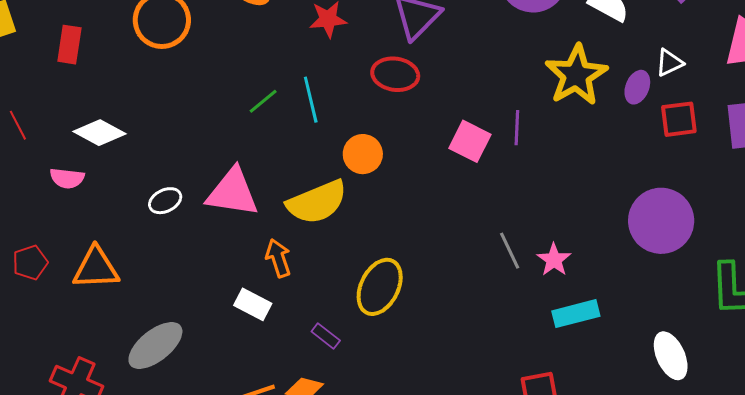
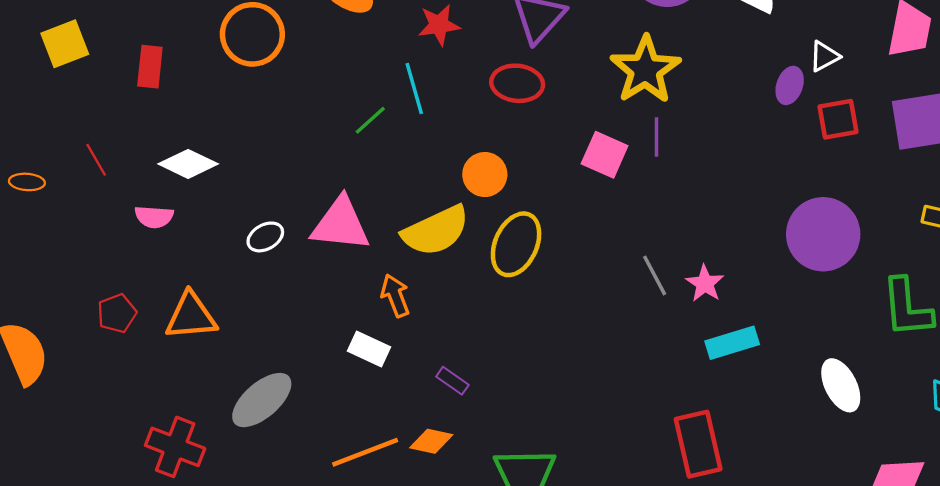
yellow star: (576, 75) -> (645, 70), moved
cyan line: (311, 100) -> (414, 88), moved
yellow ellipse: (380, 287) -> (516, 244), moved

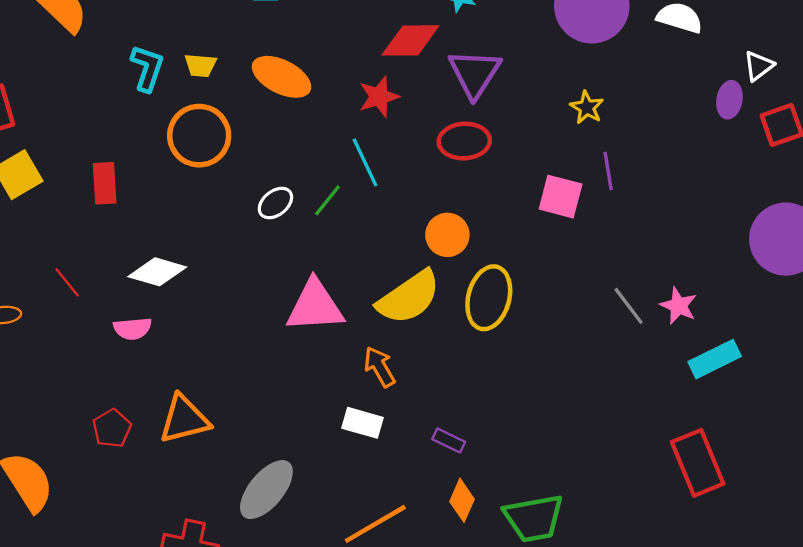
yellow star: (645, 70) -> (587, 107), size x0.5
white ellipse: (265, 237) -> (275, 203), moved
orange diamond: (431, 441) -> (462, 500), moved, turned -69

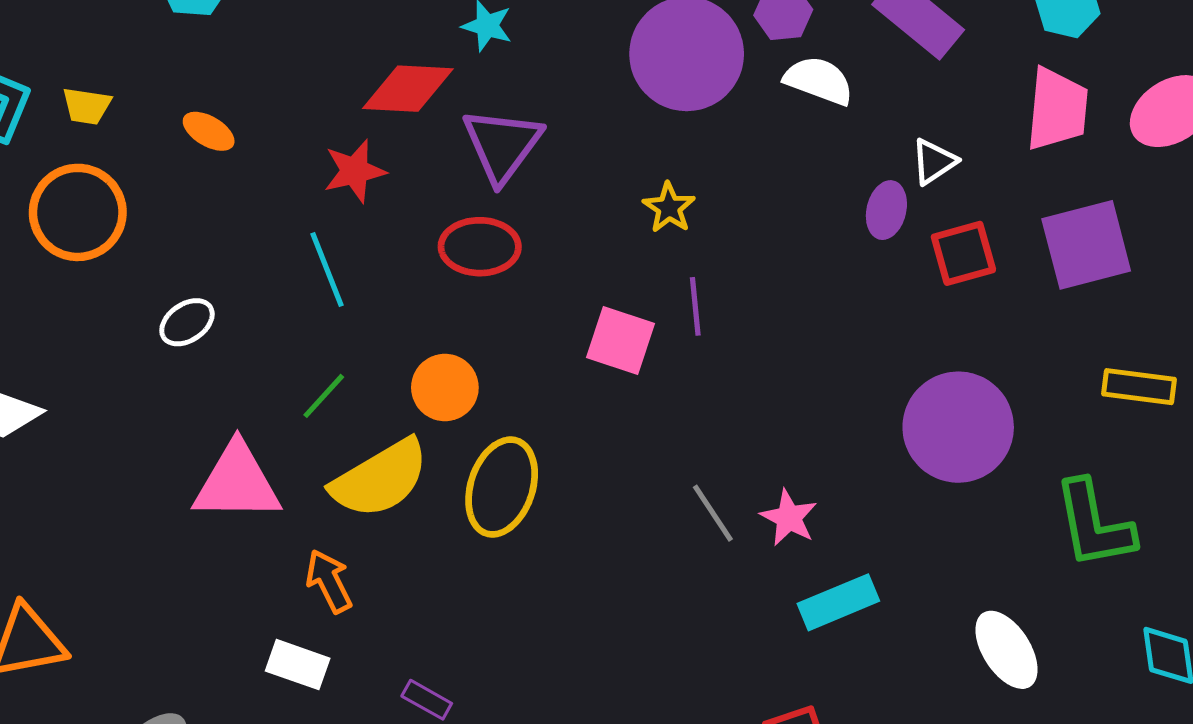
orange ellipse: (282, 77) -> (209, 131), size x0.6
green line: (327, 200) -> (324, 396), moved

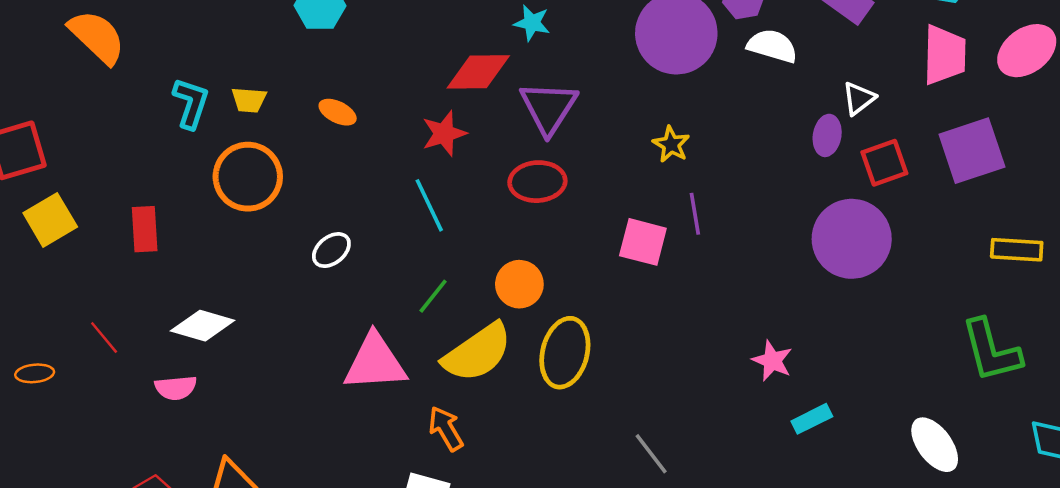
purple circle: (958, 427) -> (852, 239), moved
gray line: (713, 513) -> (651, 454), moved
cyan rectangle: (838, 602) -> (812, 419), size x0.7

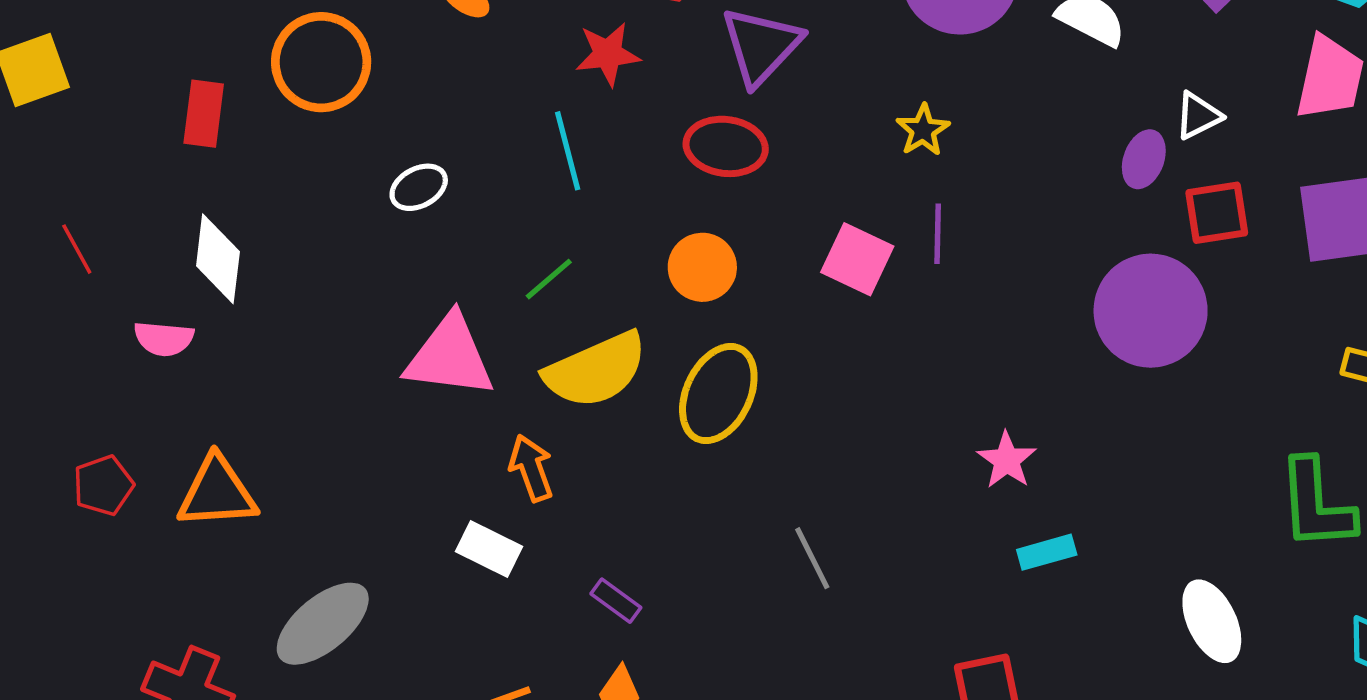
red rectangle: (145, 229) -> (204, 114), moved
orange circle: (519, 284) -> (702, 267), moved
white diamond: (203, 326) -> (218, 259), turned 70

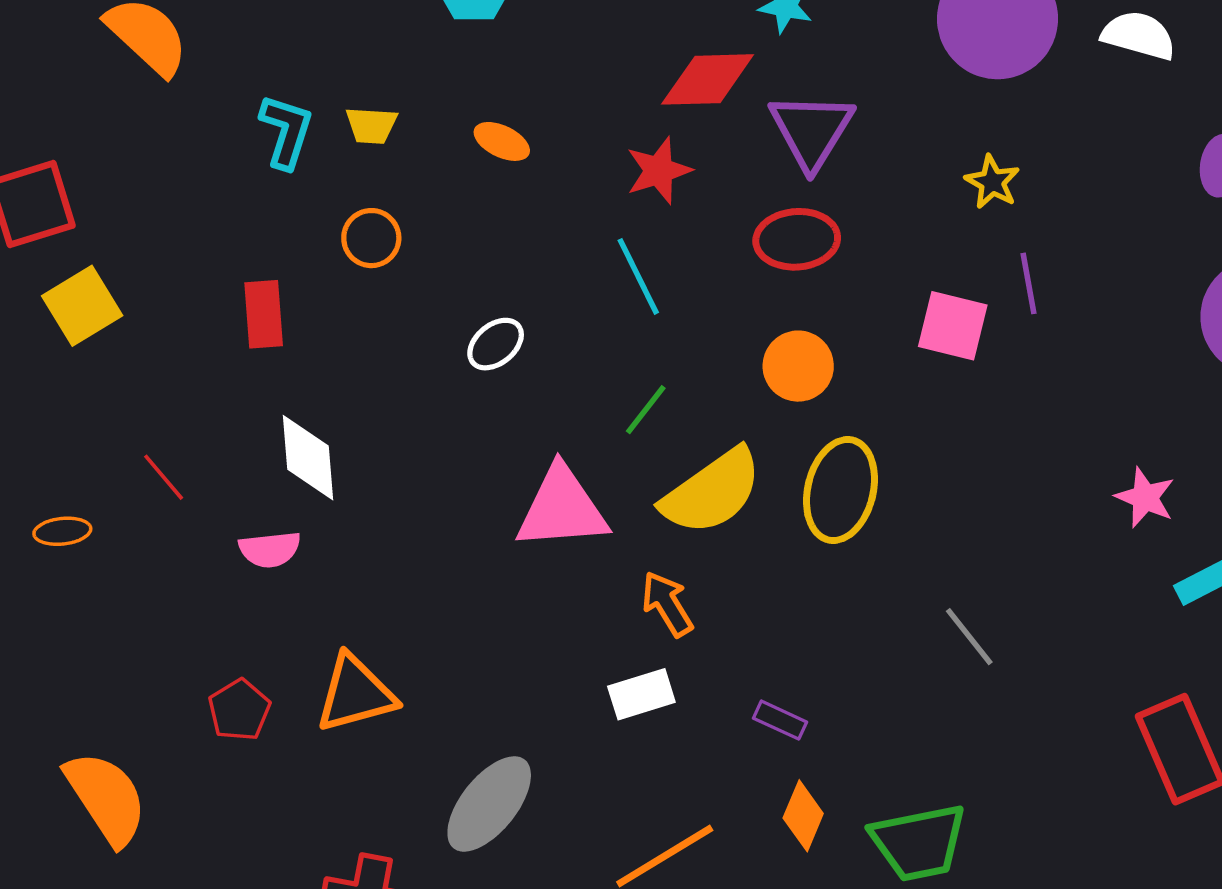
orange circle: (321, 62) -> (371, 238), size x0.6
white rectangle: (489, 549) -> (641, 694), turned -32

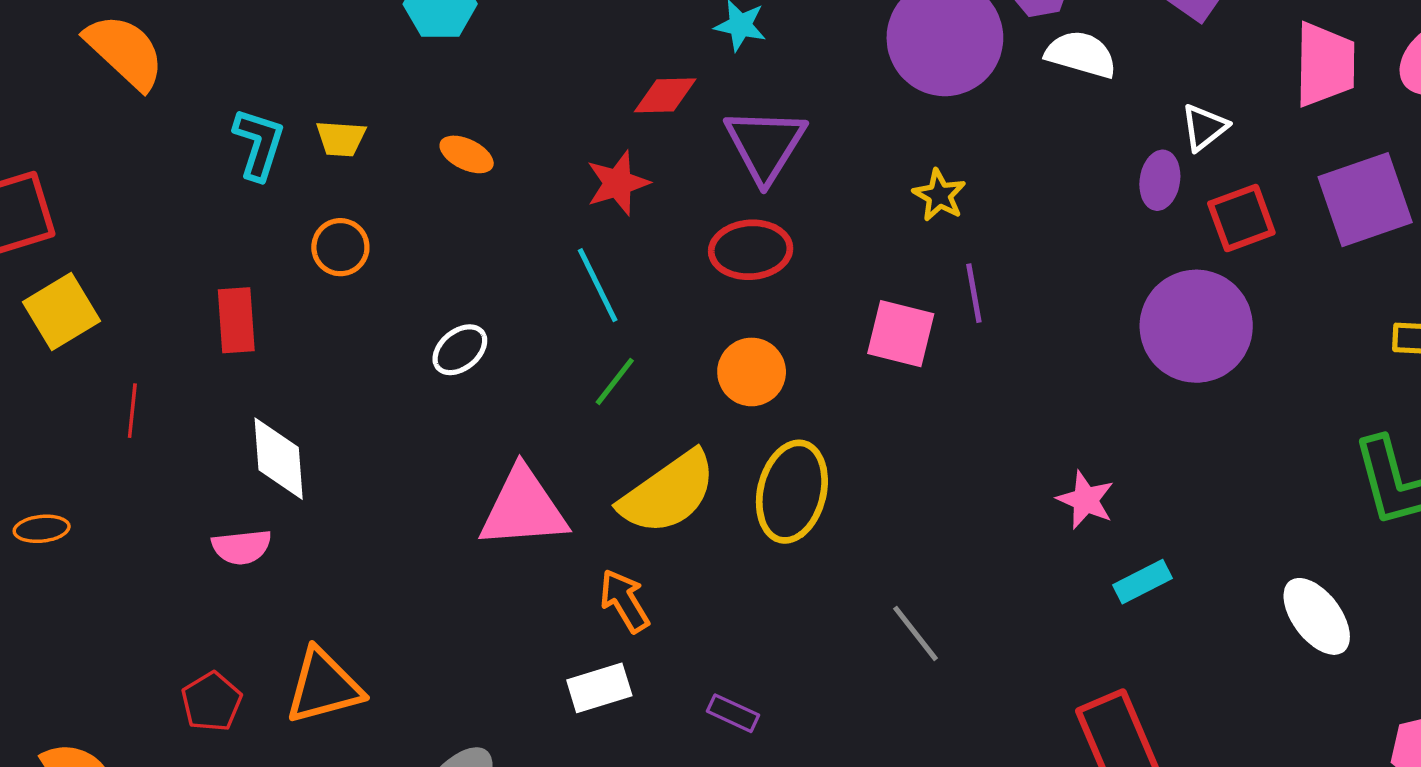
red diamond: (708, 79) -> (665, 95), size x0.7
green line: (646, 410) -> (615, 381), moved
red line: (164, 477) -> (132, 411), moved, turned 46

